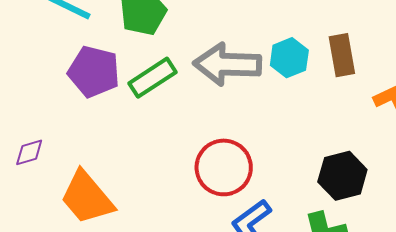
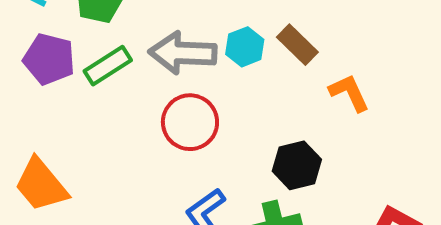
brown rectangle: (342, 55) -> (297, 45), turned -36
red circle: (224, 167) -> (190, 122), moved

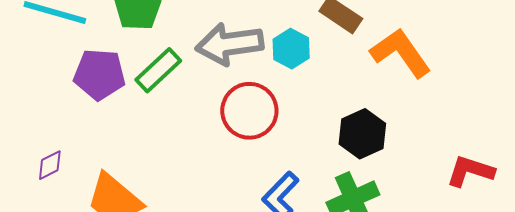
cyan hexagon: (245, 47) -> (291, 49), moved
orange L-shape: (349, 93) -> (401, 53), size x1.4

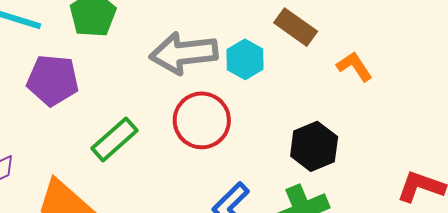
orange L-shape: (401, 53) -> (354, 66), size x0.6
green rectangle: (158, 70) -> (115, 139), moved

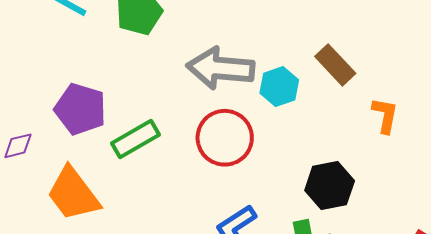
orange L-shape: (354, 66) -> (385, 115), turned 33
purple pentagon: (53, 80) -> (80, 109), moved

